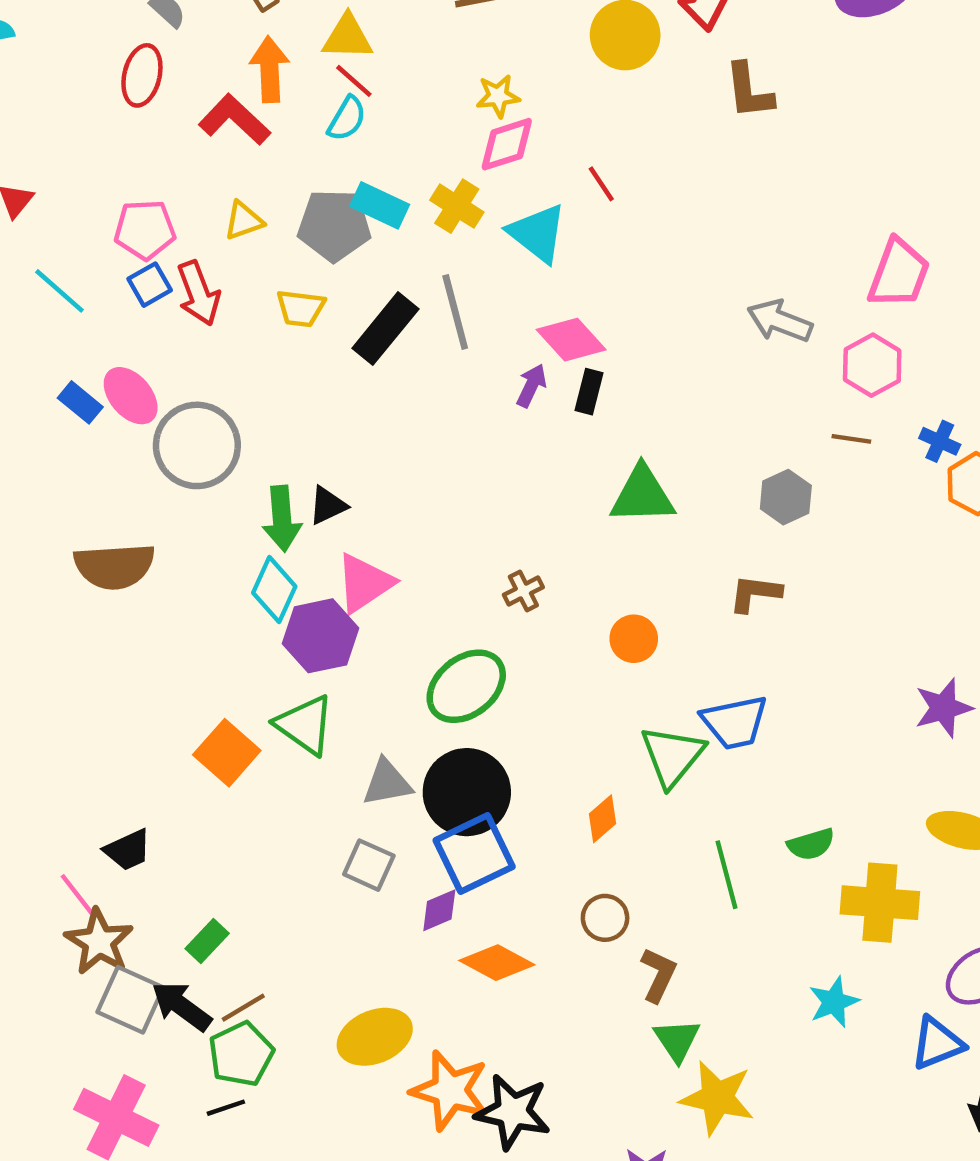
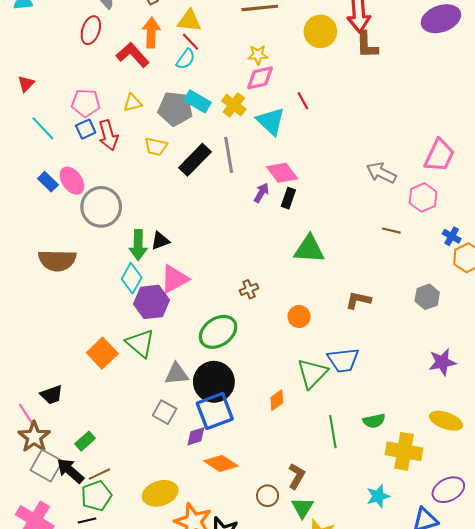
brown L-shape: (749, 91) -> (367, 45), moved
brown line: (851, 439) -> (391, 231), moved
gray hexagon: (786, 497) -> (427, 297), moved
brown circle: (605, 918) -> (268, 496), moved

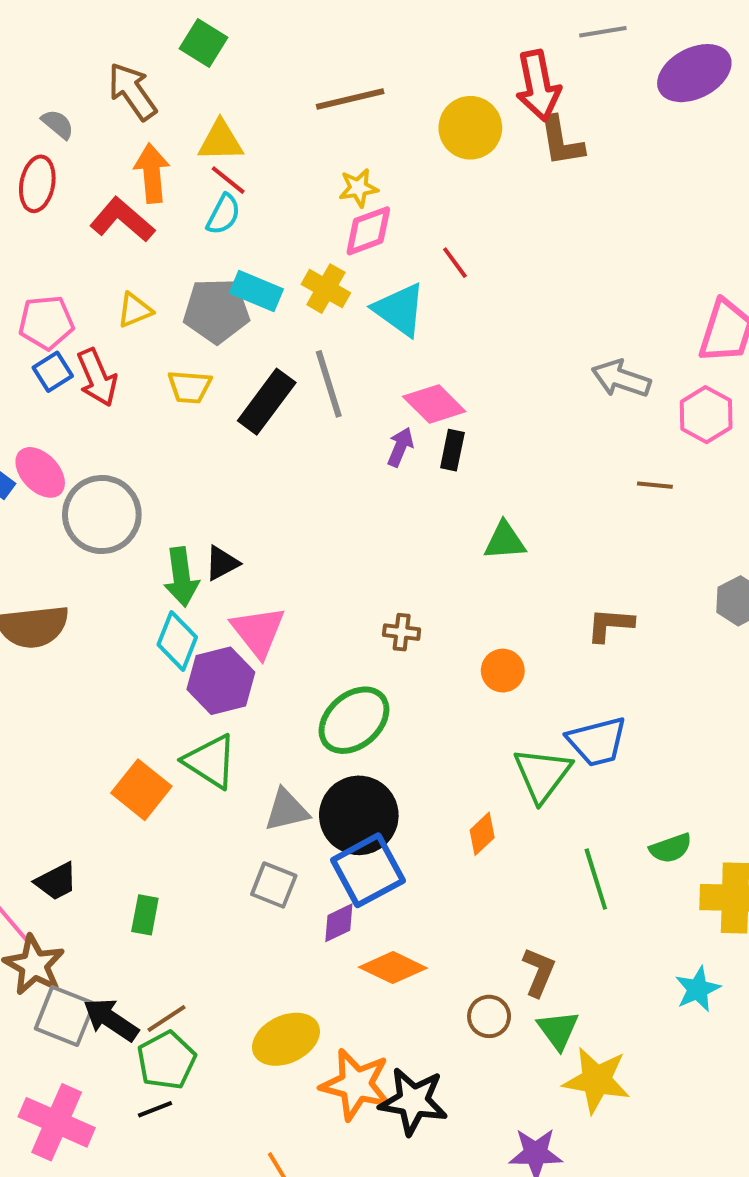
green triangle: (309, 249) -> (505, 541), size x0.7
pink triangle: (174, 279) -> (258, 631), turned -32
brown cross: (249, 289) -> (402, 632), turned 36
green rectangle: (85, 441) -> (145, 915), moved, turned -30

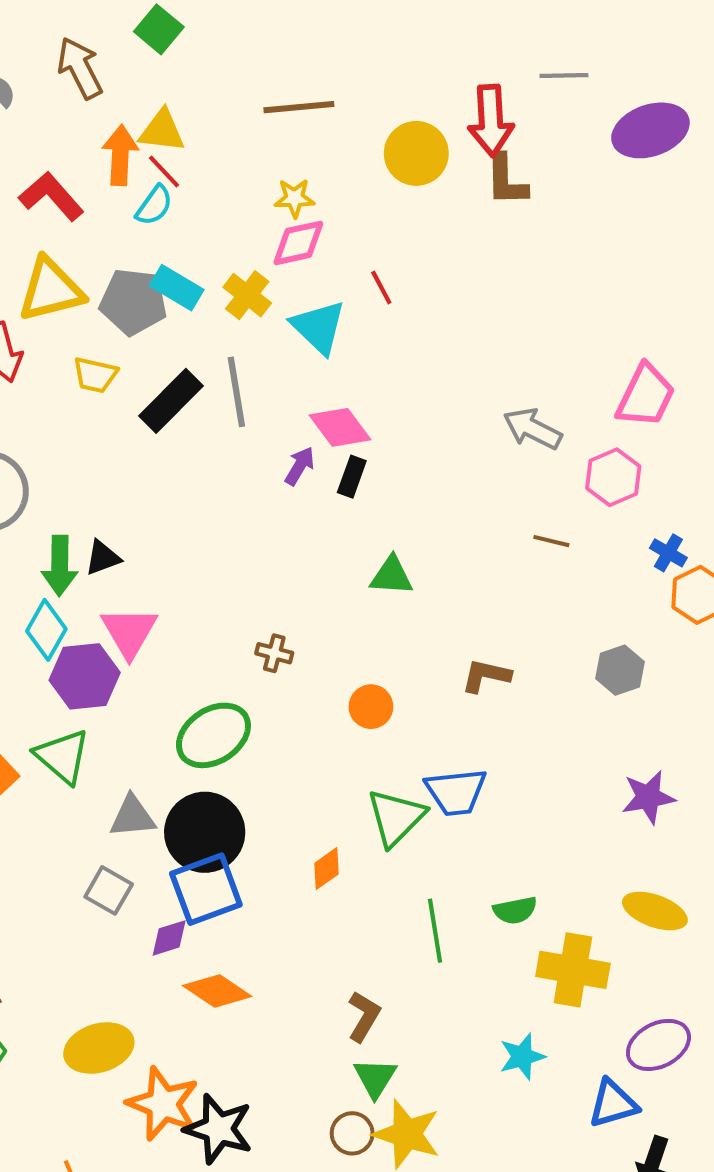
orange arrow: (152, 173) -> (120, 155), moved
yellow triangle: (135, 310) -> (51, 290), size x1.8
brown circle: (489, 1016) -> (352, 1133), moved

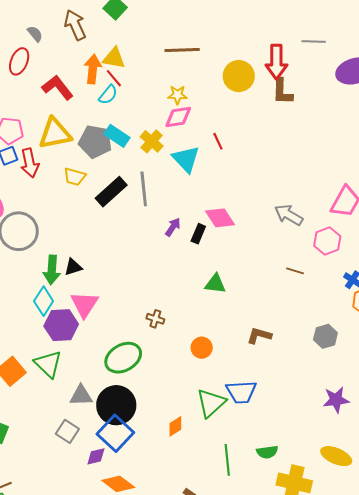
pink diamond: (340, 427) -> (220, 218), moved
blue square: (206, 889) -> (115, 433), turned -30

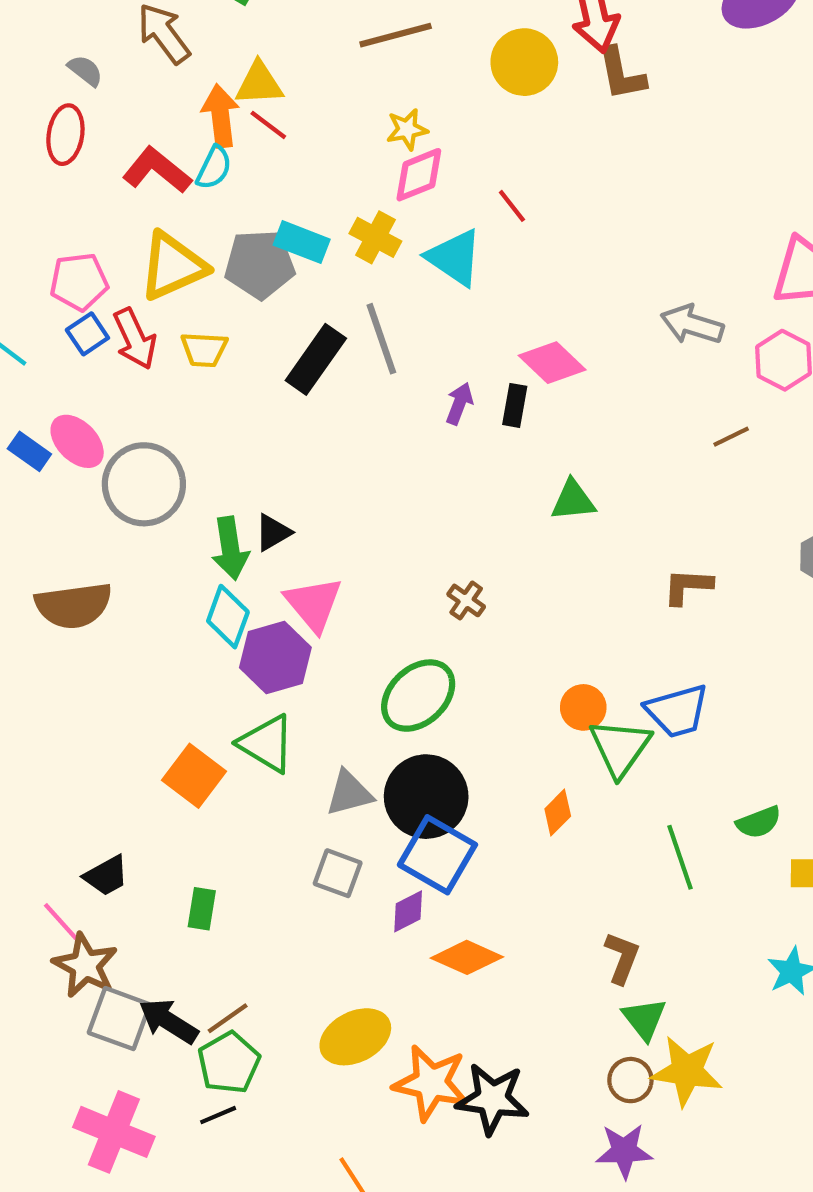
cyan semicircle: (108, 95) -> (214, 168), moved
yellow trapezoid: (75, 177) -> (204, 349), moved
brown line: (295, 271) -> (731, 437), turned -30
brown cross: (155, 319) -> (466, 600), turned 30
orange circle: (202, 348) -> (583, 707), moved

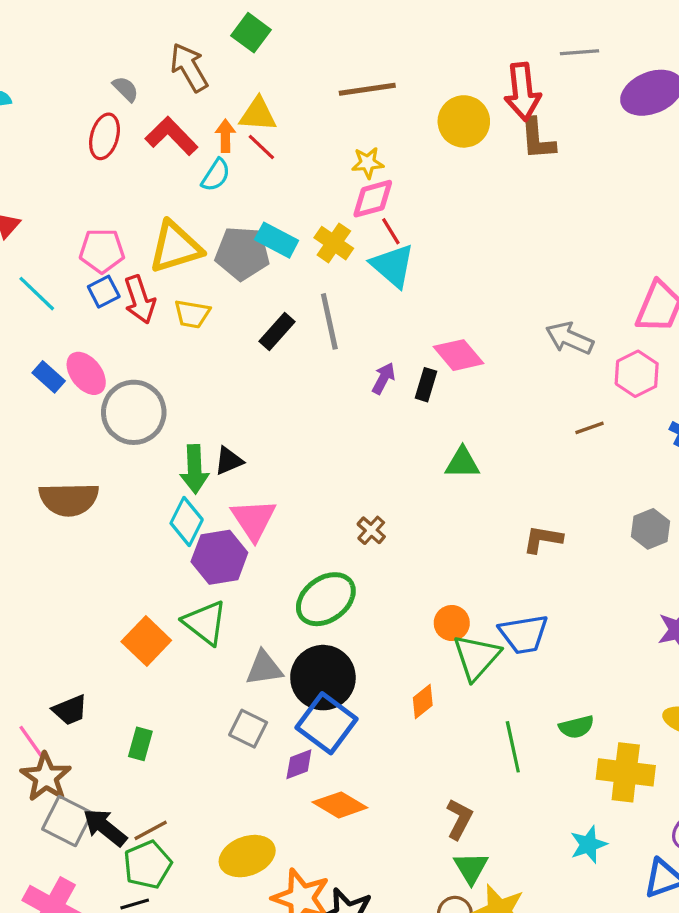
orange arrow: (220, 116) -> (225, 136), size x0.7
red L-shape: (157, 170) -> (171, 136), moved
red line: (512, 206) -> (391, 231), moved
black rectangle: (316, 359) -> (277, 332), size x0.7

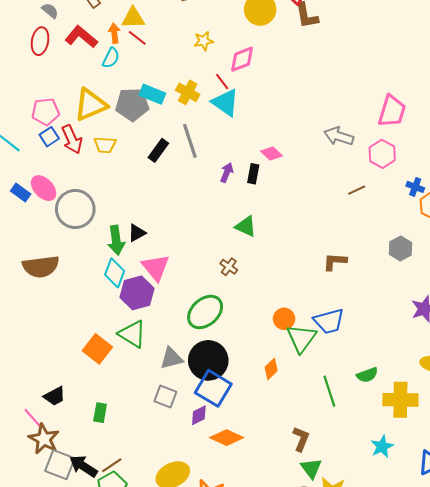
pink diamond: (373, 199) -> (242, 59), moved
pink diamond: (459, 355) -> (271, 154), size x0.7
green triangle: (462, 463) -> (246, 226), moved, turned 30

